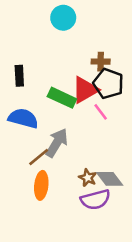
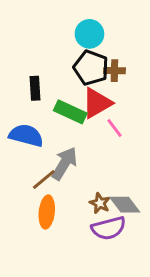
cyan circle: (63, 18) -> (89, 34), moved
black rectangle: (19, 76) -> (35, 88), moved
black pentagon: (108, 83) -> (91, 68), moved

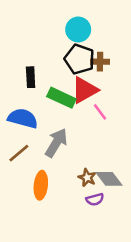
brown line: (44, 180) -> (19, 153), moved
purple semicircle: (109, 228) -> (95, 199), size x0.6

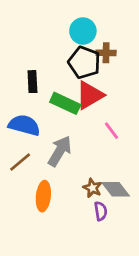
brown cross: (100, 62) -> (106, 53), moved
pink line: (100, 112) -> (112, 131), moved
purple semicircle: (95, 199) -> (101, 211), turned -84

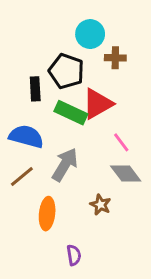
black pentagon: (84, 62) -> (66, 71), moved
gray diamond: (116, 189) -> (126, 174), moved
purple semicircle: (101, 211) -> (74, 255), moved

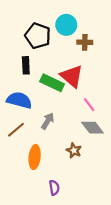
black pentagon: (66, 71) -> (38, 36), moved
red triangle: (98, 104) -> (72, 76), turned -50
gray arrow: (65, 165) -> (48, 121), size x0.7

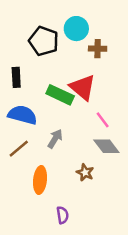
black rectangle: (26, 65) -> (16, 77), moved

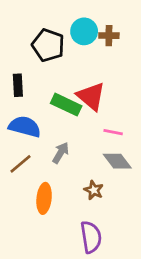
brown cross: (98, 49) -> (109, 36), moved
pink line: (103, 120) -> (113, 132), turned -42
purple semicircle: (63, 215) -> (91, 237), moved, size x1.6

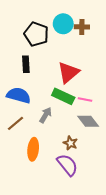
black rectangle: (18, 85) -> (26, 64), moved
red triangle: (91, 96) -> (68, 73), turned 40
green rectangle: (66, 105) -> (63, 96), moved
purple semicircle: (91, 237) -> (67, 165), moved, turned -30

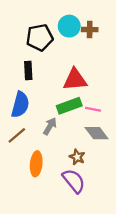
black pentagon: (36, 34) -> (40, 37), turned -30
red triangle: (68, 73) -> (75, 80), turned 35
blue semicircle: (19, 95) -> (20, 105), turned 90
green rectangle: (63, 96) -> (69, 106), turned -45

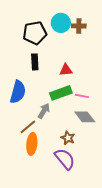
black rectangle: (28, 70) -> (35, 62), moved
red triangle: (75, 80) -> (66, 70), size x0.6
brown line: (17, 135) -> (28, 127), moved

